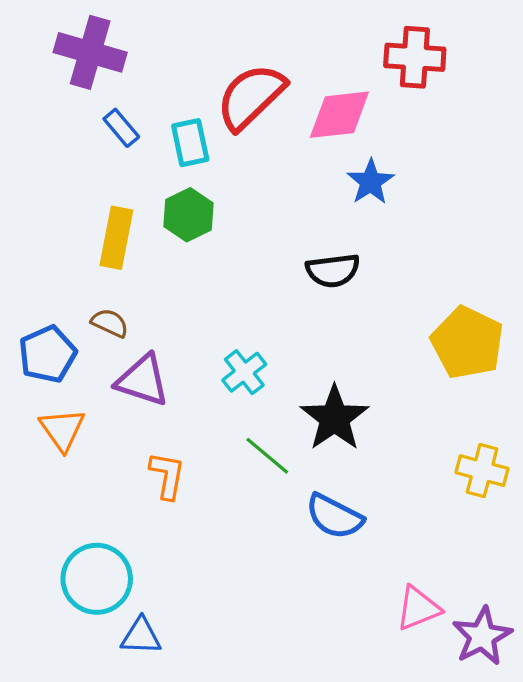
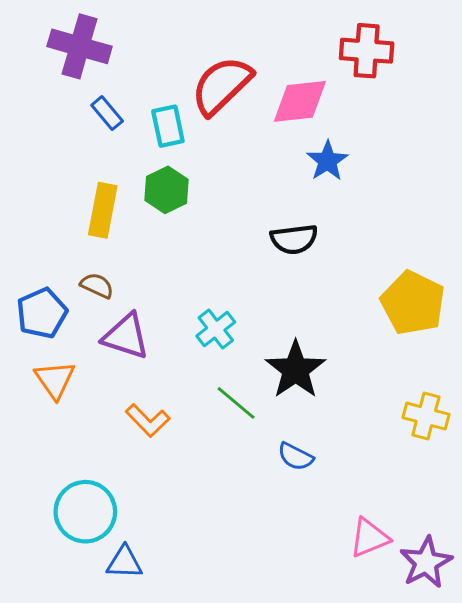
orange L-shape: (167, 475) -> (148, 420), turned 126
blue semicircle: (334, 516) -> (296, 457), size x0.7

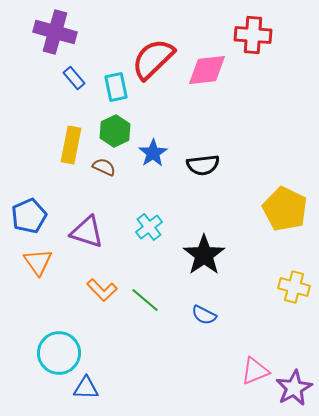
blue star: (327, 161) -> (153, 153), moved
brown semicircle: (97, 286) -> (104, 167), moved
green line: (236, 403) -> (145, 300), moved

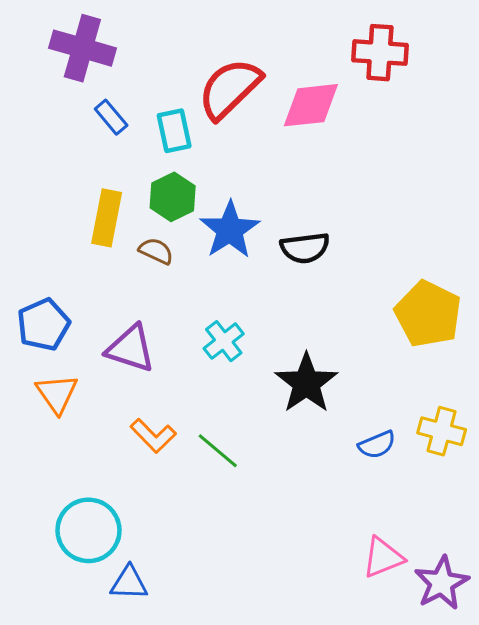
blue star: (153, 153) -> (230, 230), size x1.4
blue semicircle: (204, 315) -> (377, 445), moved, turned -50

